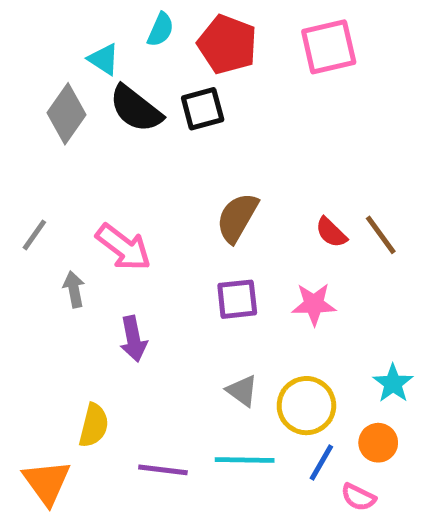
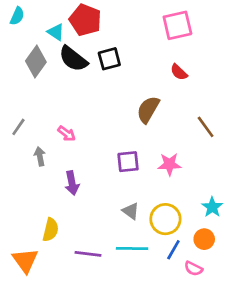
cyan semicircle: (161, 30) -> (17, 16), moved
red pentagon: (227, 44) -> (85, 20), moved
brown semicircle: (237, 218) -> (148, 110), moved
red semicircle: (331, 232) -> (179, 72), moved
pink arrow: (123, 247) -> (67, 134), size x0.6

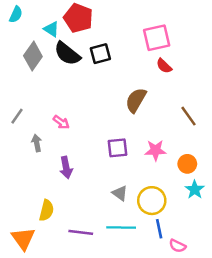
pink square: (177, 25) -> (157, 38), moved
orange circle: (204, 239) -> (187, 164), moved
blue line: (173, 250) -> (159, 229), turned -42

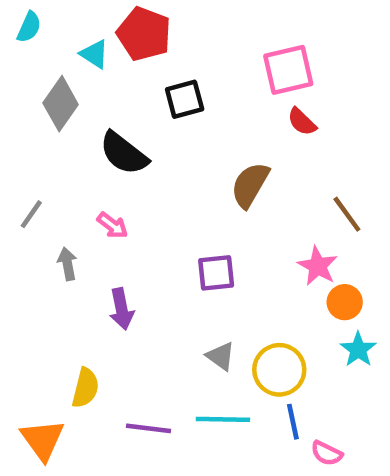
black semicircle: (67, 54) -> (124, 153), moved
pink star: (155, 150) -> (318, 266), moved, turned 30

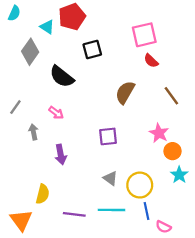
red pentagon: (144, 34) -> (72, 17), turned 30
brown line: (347, 214) -> (171, 96), moved

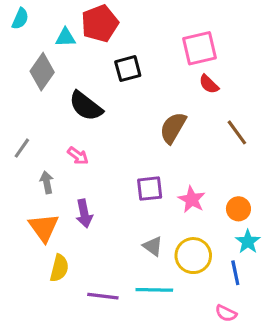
cyan triangle: (47, 27) -> (65, 37), turned -35
pink star: (159, 133) -> (192, 199), moved
blue line: (147, 211) -> (235, 273), moved
orange triangle: (21, 220) -> (44, 228), moved

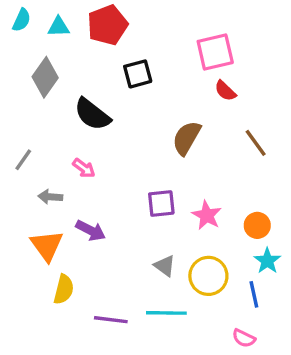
cyan triangle: (65, 37) -> (59, 27), moved
gray arrow: (47, 182) -> (50, 197), turned -75
purple arrow: (84, 214) -> (91, 230), turned -52

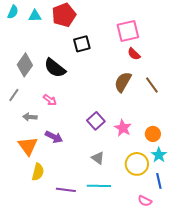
gray diamond: (45, 77) -> (25, 65), moved
brown semicircle: (187, 138) -> (123, 82), moved
purple square: (161, 204) -> (96, 121), turned -36
yellow circle: (208, 276) -> (137, 164), moved
blue line: (254, 294) -> (159, 181), moved

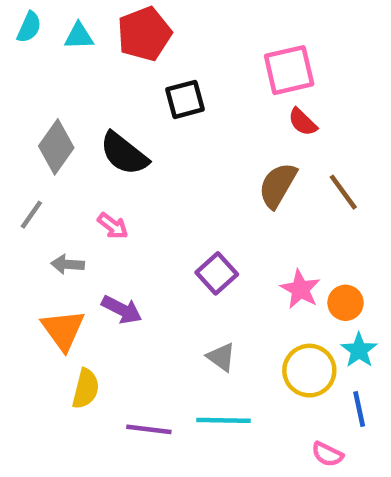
pink star: (123, 128) -> (300, 289), moved

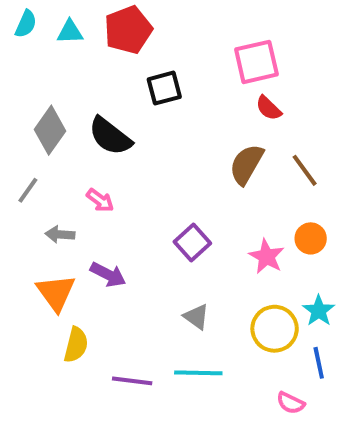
orange circle: (346, 303) -> (311, 238), moved

